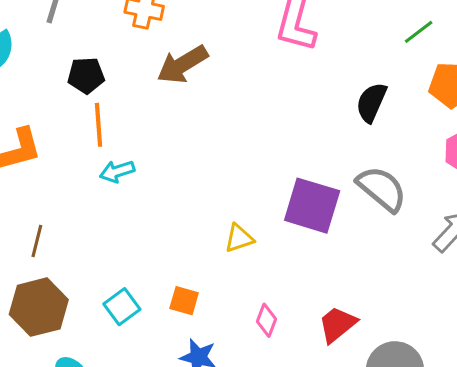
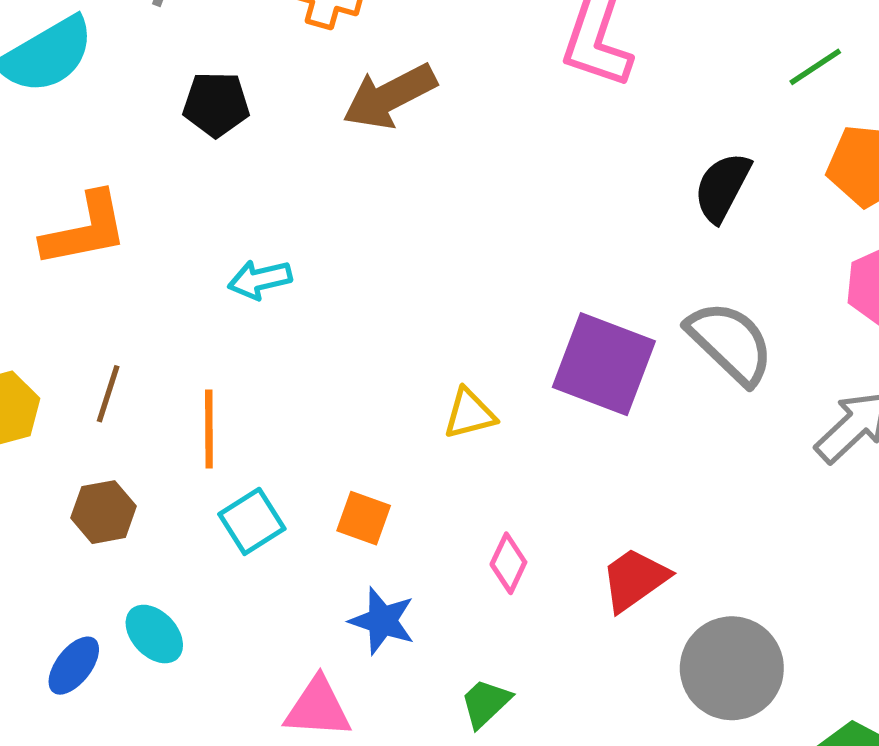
orange line: (99, 125) -> (209, 429), moved
brown hexagon: (39, 307) -> (104, 512), size x0.6

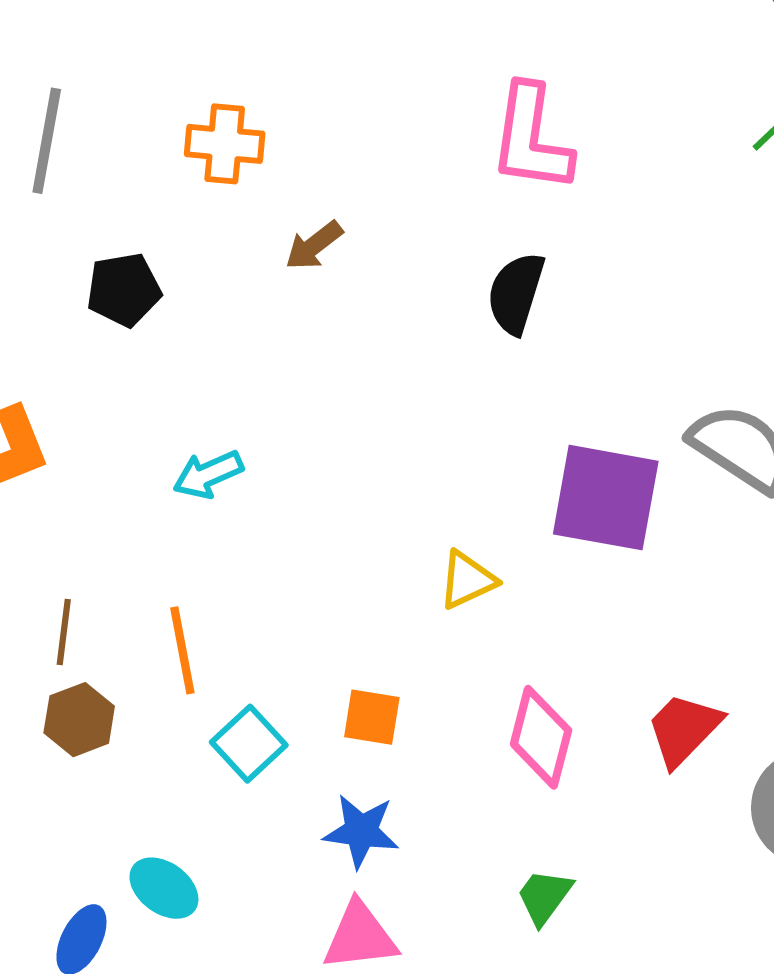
brown arrow: (390, 96) -> (314, 245), size x0.6
black semicircle: (722, 187) -> (516, 293), moved
brown hexagon: (104, 512) -> (79, 720), moved
pink diamond: (508, 563) -> (541, 737), size x1.5
blue star: (382, 621) -> (361, 831), moved

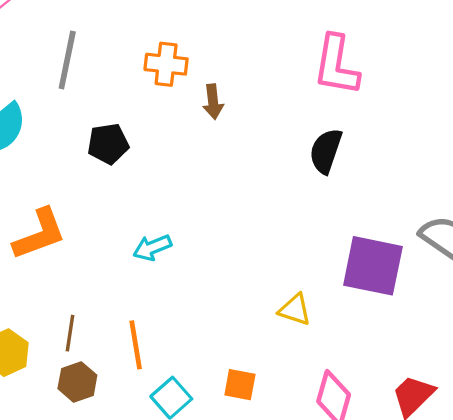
brown arrow: (314, 245) -> (213, 102), moved, turned -60
yellow triangle: (467, 580) -> (295, 310), turned 42

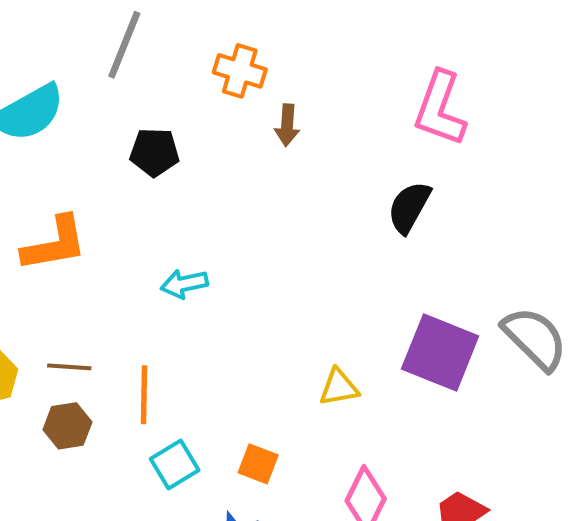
yellow triangle: (295, 310) -> (339, 387), turned -39
brown line: (70, 333) -> (69, 367), turned 75

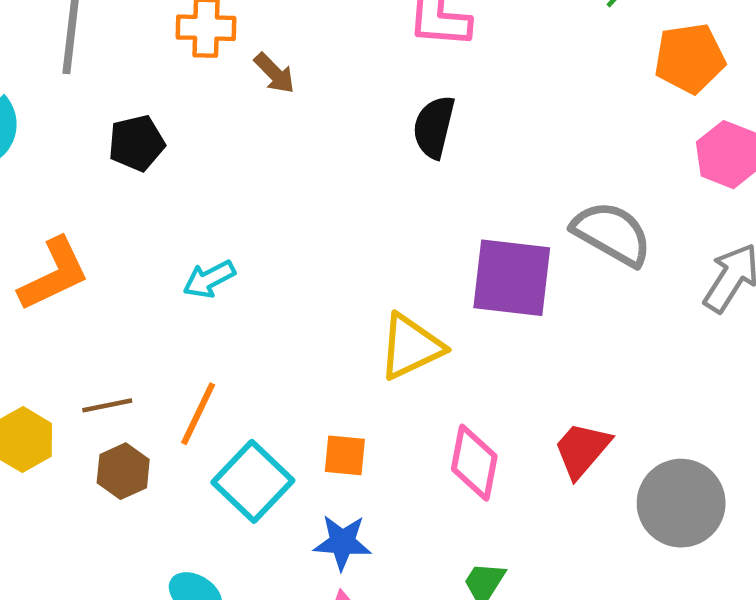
brown arrow: (287, 125) -> (275, 73), turned -33
yellow triangle: (339, 387) -> (411, 347), size x1.5
orange line: (144, 395) -> (198, 414), turned 40
cyan square: (175, 464) -> (253, 481), size x1.4

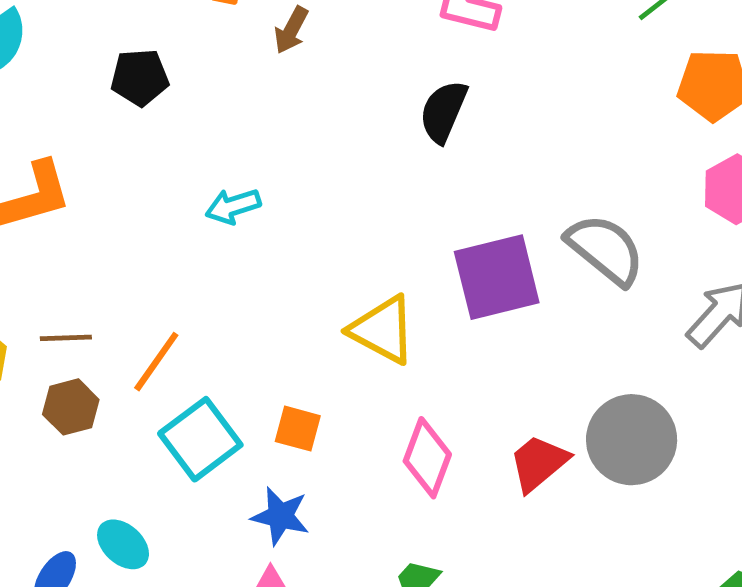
brown arrow: (275, 73) -> (291, 30), turned 63
purple square: (512, 278) -> (497, 277), turned -30
cyan arrow: (209, 279) -> (233, 206), moved
yellow triangle: (411, 347) -> (383, 330), turned 44
gray circle: (681, 503) -> (632, 440), moved

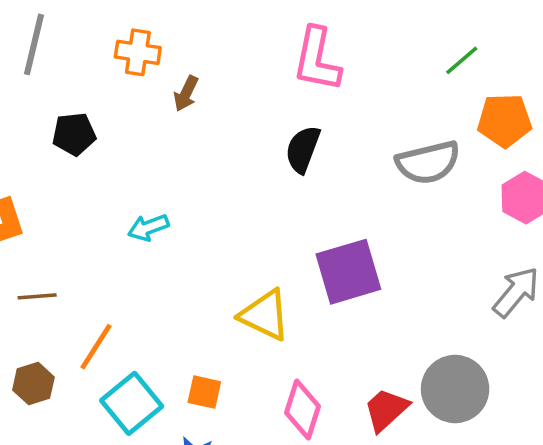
gray semicircle: (605, 249) -> (428, 162), moved, turned 130
brown line: (66, 338) -> (37, 296), moved

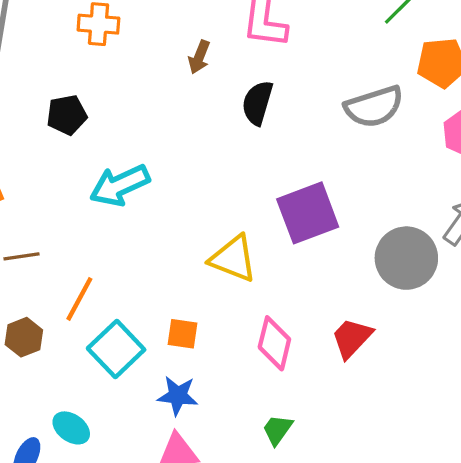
brown arrow: (186, 93) -> (199, 57), moved
black pentagon: (74, 134) -> (67, 115), moved
cyan arrow: (148, 228) -> (120, 185), size x1.6
gray circle: (455, 389) -> (406, 258), moved

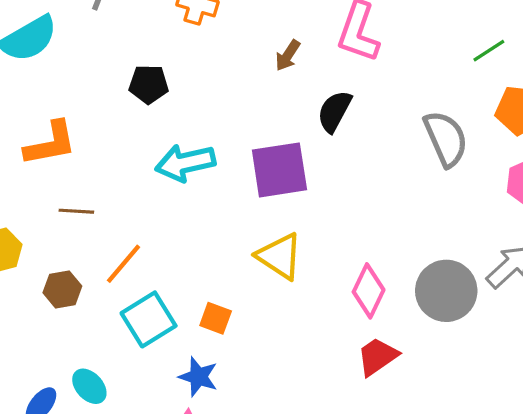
gray semicircle: (374, 107) -> (446, 139), turned -108
purple square: (308, 213) -> (279, 170), moved
pink diamond: (274, 343) -> (369, 291), moved

